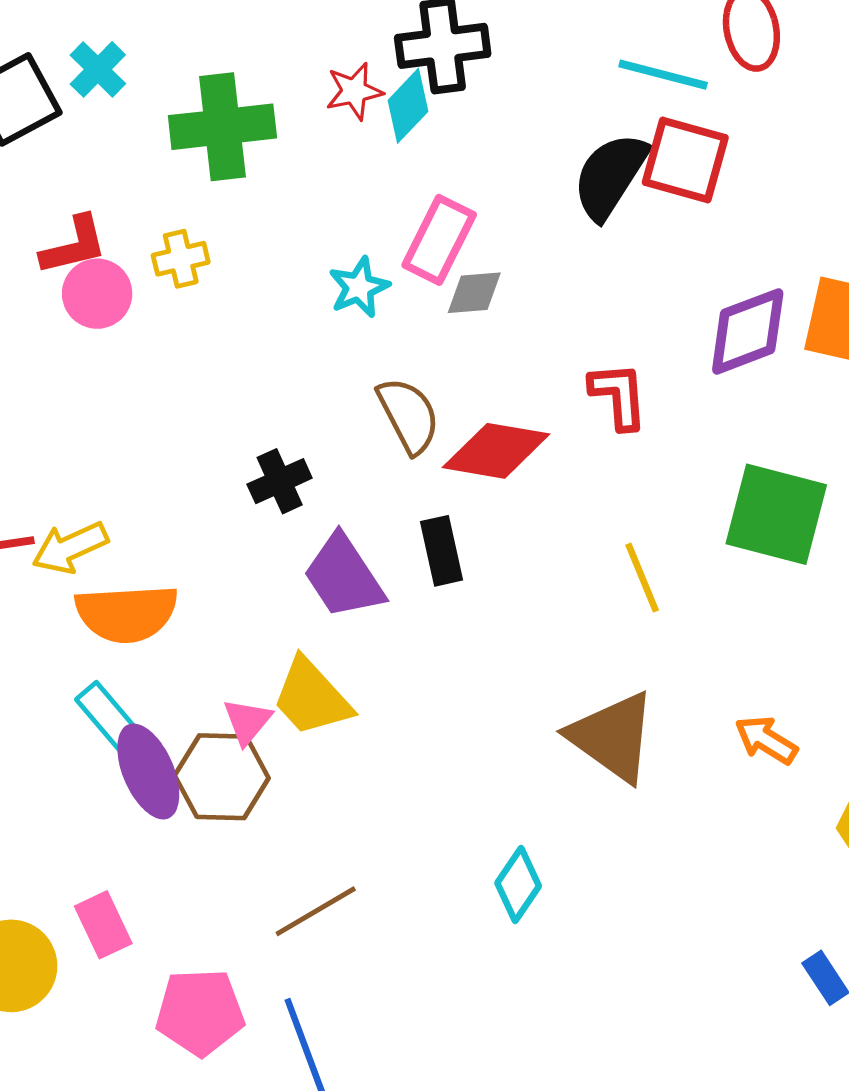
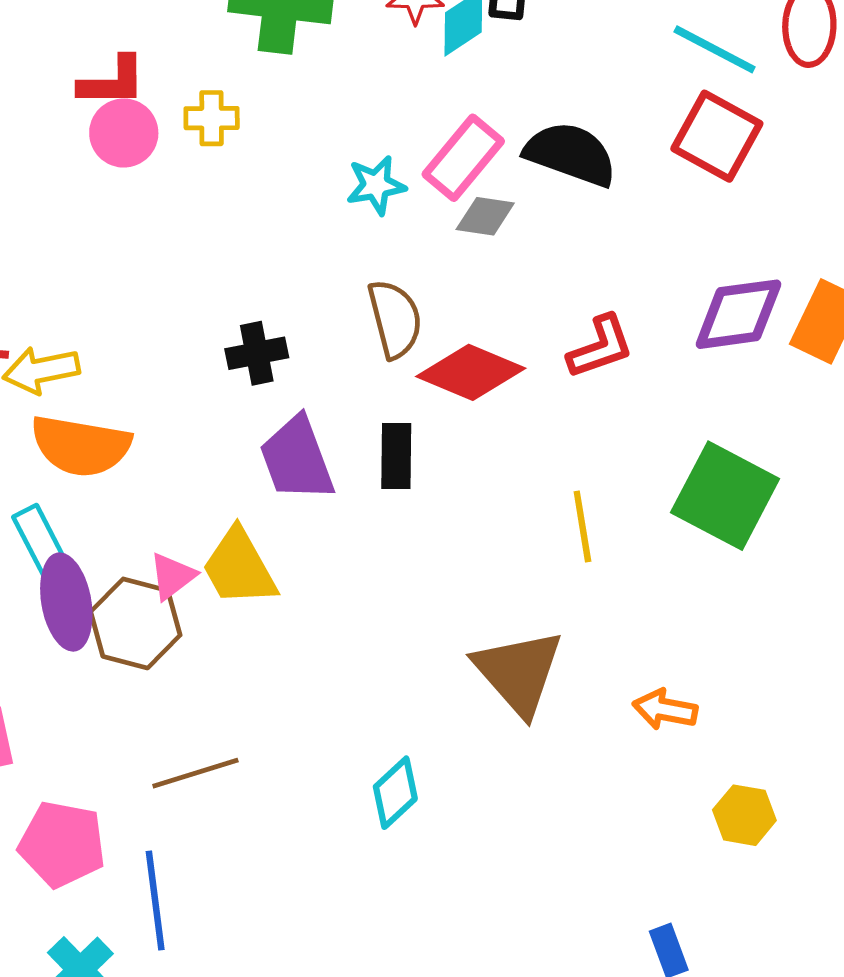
black semicircle: (610, 176) -> (571, 154), moved, turned 64
red L-shape: (618, 396) -> (600, 347), turned 62
orange arrow: (766, 740) -> (665, 709), turned -34

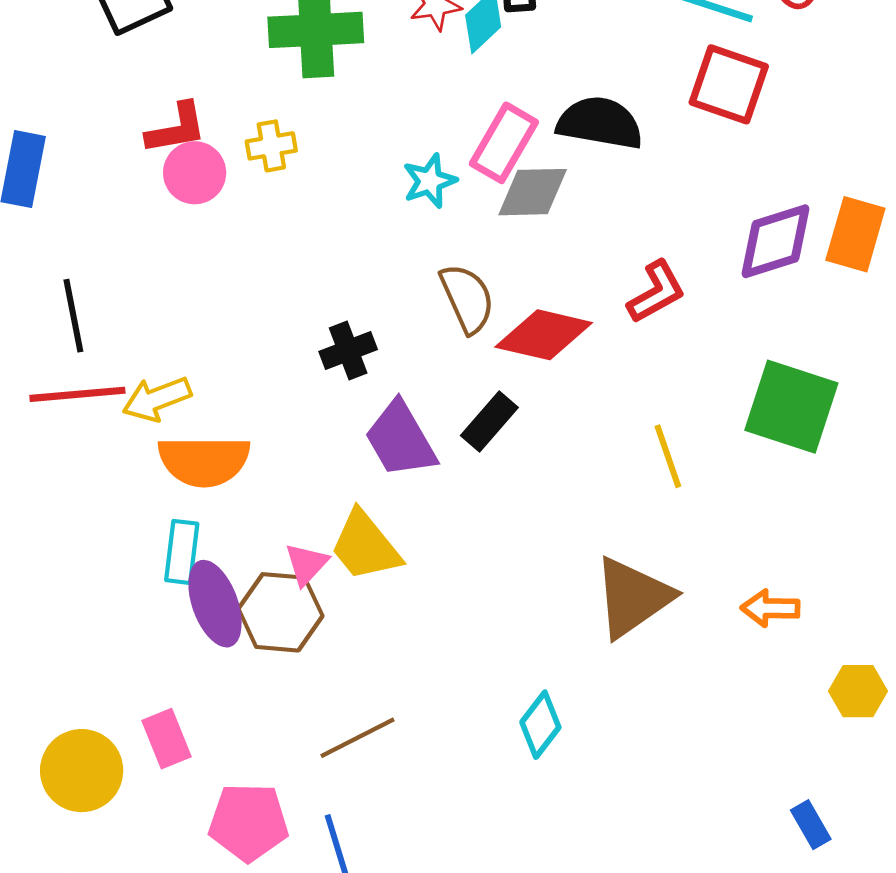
gray diamond: (485, 216) -> (533, 192), size x1.4
black rectangle: (396, 456) -> (489, 422), turned 50
cyan rectangle: (40, 540) -> (182, 552), turned 44
brown triangle: (519, 672) -> (633, 597), turned 46

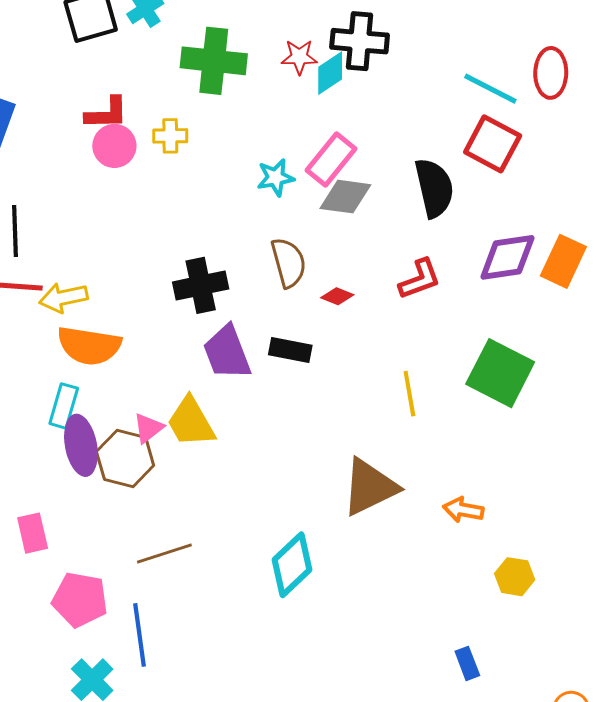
black semicircle: (600, 123) -> (434, 188), moved, turned 58
red diamond: (544, 335) -> (337, 296), size x0.5
black cross: (348, 351) -> (201, 285), size x1.4
black rectangle: (489, 422) -> (290, 350), turned 51
cyan diamond: (540, 725) -> (292, 565), size x1.4

